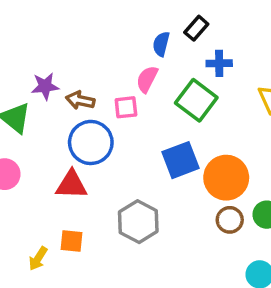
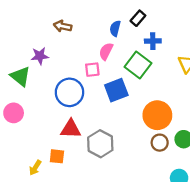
brown arrow: (80, 100) -> (63, 26), moved
blue square: (180, 160) -> (116, 90), moved
red triangle: (71, 185) -> (71, 129), moved

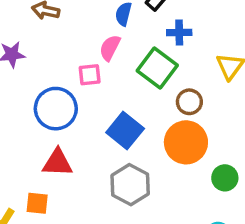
blue square: (116, 90) -> (125, 131), moved, turned -30
brown circle: (160, 143) -> (189, 102), moved
gray hexagon: (100, 144) -> (130, 185), moved

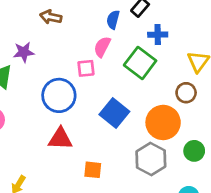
brown circle: (189, 102) -> (186, 93), moved
gray hexagon: (130, 185) -> (151, 159), moved
orange square: (37, 203) -> (93, 170), moved

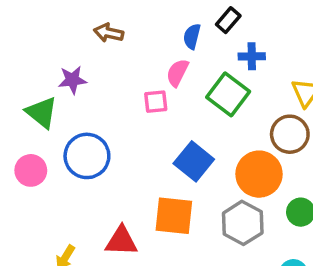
brown circle: (186, 93) -> (290, 134), size x1.4
blue circle: (59, 95) -> (87, 156), moved
red triangle: (60, 139) -> (121, 241), moved
orange square: (93, 170) -> (174, 216), moved, size x1.6

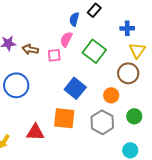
brown arrow: (109, 33) -> (30, 49), moved
blue cross: (252, 56) -> (127, 28), moved
orange circle: (259, 174) -> (111, 95), size x0.6

